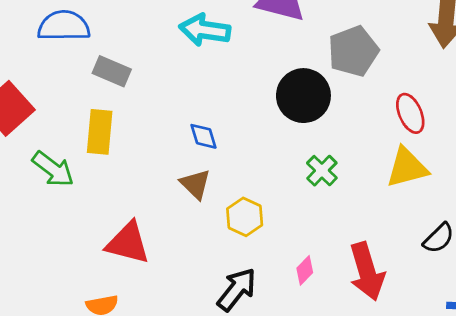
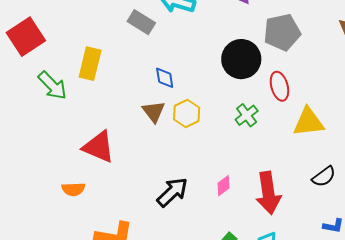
gray rectangle: (112, 71) -> (141, 22), moved
red ellipse: (410, 113) -> (279, 86), moved
yellow hexagon: (245, 217) -> (187, 113), moved

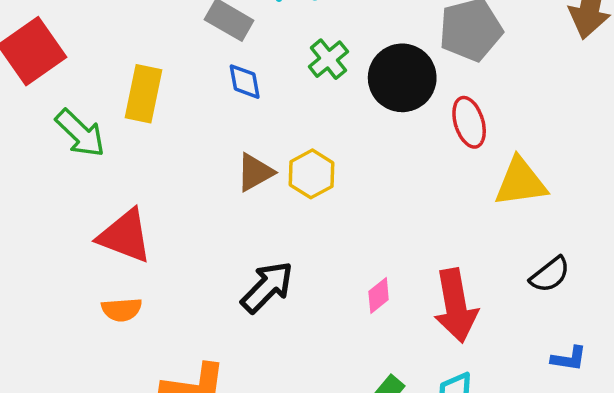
blue diamond: (165, 78) -> (245, 82), moved
brown triangle: (154, 111) -> (255, 172), turned 40
green cross: (247, 115) -> (328, 59), moved
red triangle: (99, 147) -> (125, 236), moved
black arrow: (172, 192) -> (267, 287), moved

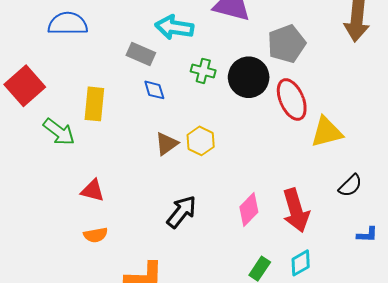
green cross: (328, 59) -> (203, 71), turned -30
red ellipse: (469, 122) -> (292, 99), size x1.4
red triangle: (125, 236) -> (93, 191), size x0.7
pink diamond: (379, 295) -> (249, 209), size x1.5

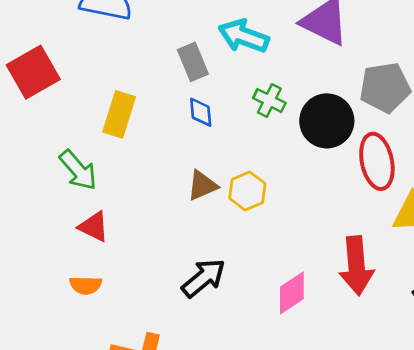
gray rectangle: (141, 54) -> (193, 62), turned 32
green arrow: (59, 132) -> (78, 170), moved
red arrow: (296, 210) -> (356, 266), moved

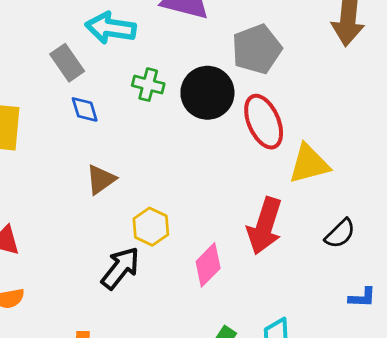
yellow hexagon: (247, 191) -> (151, 227), moved
red arrow: (356, 266) -> (265, 226), turned 34

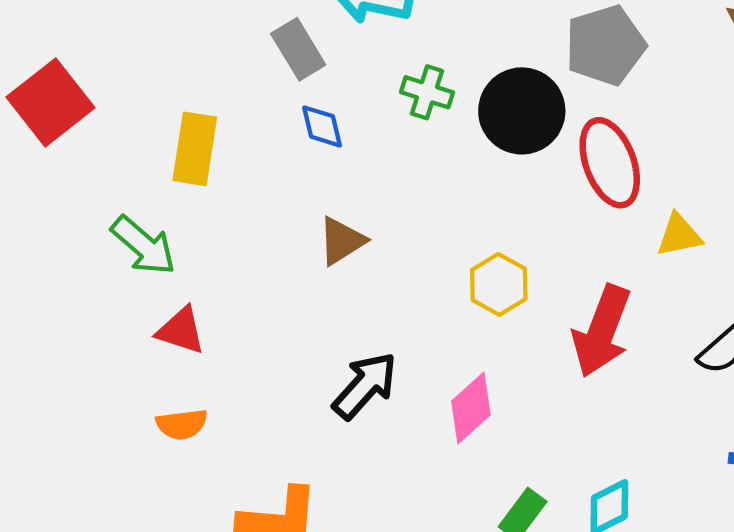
yellow triangle: (309, 164) -> (679, 235), size x0.7
yellow hexagon: (151, 227) -> (499, 284), moved
pink diamond: (208, 265) -> (471, 408), moved

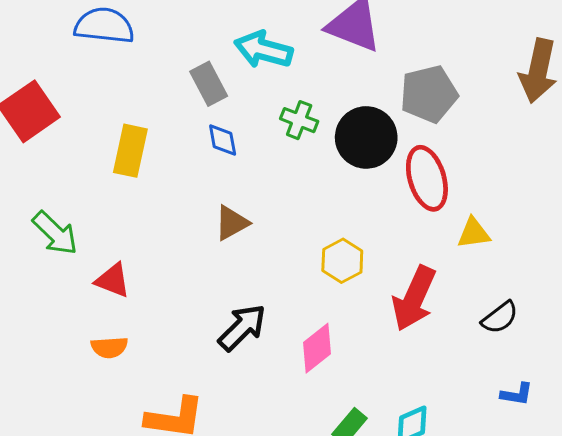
green arrow: (143, 245) -> (55, 233), moved

